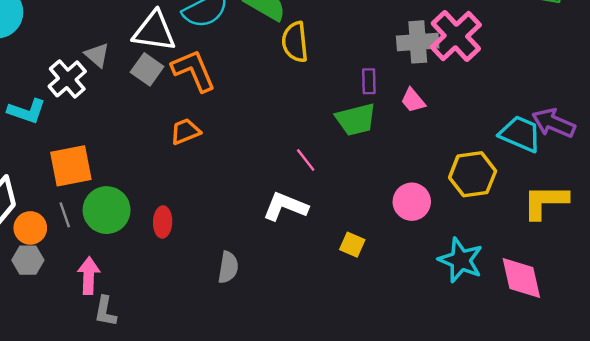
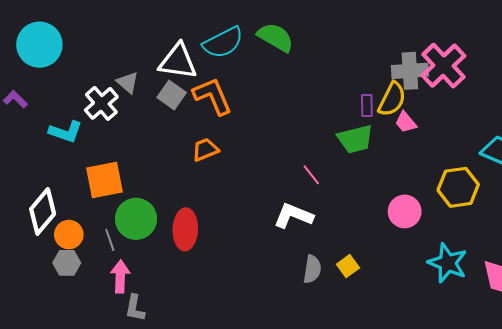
yellow semicircle: (295, 42) -> (392, 99), moved, turned -148
gray line: (65, 215) -> (110, 240), moved
red ellipse: (163, 222) -> (185, 229), size x1.5
yellow square: (352, 245) -> (348, 266), moved, turned 30
gray semicircle: (228, 267) -> (312, 269), moved

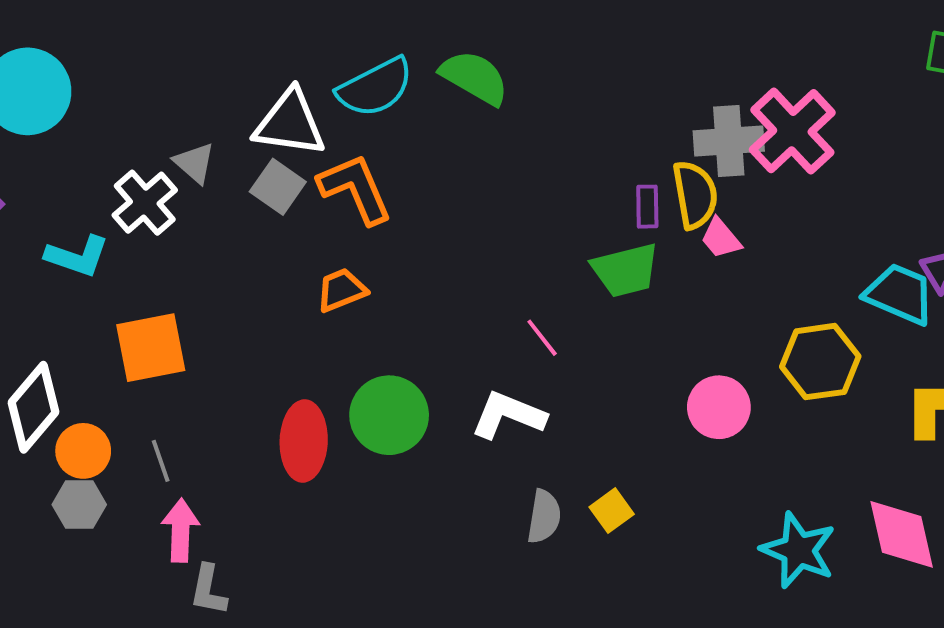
yellow semicircle: (392, 99) -> (695, 195), turned -36
green circle: (136, 219) -> (389, 415), moved
cyan star: (448, 263) -> (798, 550), moved

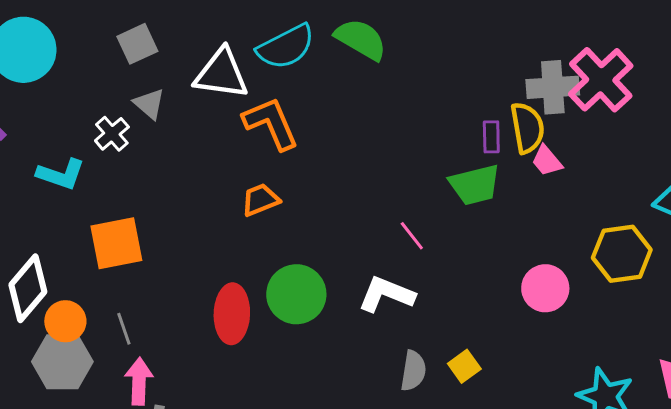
gray square: (278, 187) -> (137, 44), moved, turned 30
white cross: (145, 203) -> (112, 134), size x0.7
gray hexagon: (79, 505) -> (62, 362), size x1.5

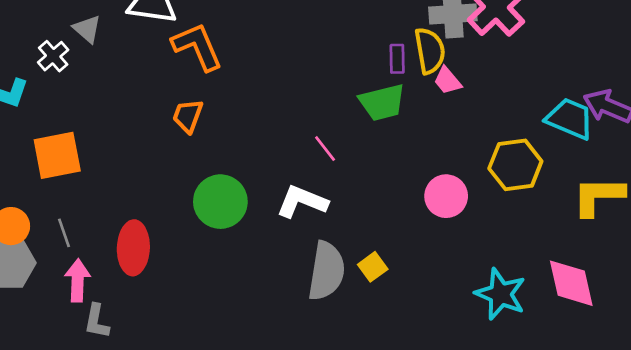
orange trapezoid: (260, 200) -> (188, 116), turned -48
red ellipse: (232, 314) -> (133, 248), moved
gray semicircle: (413, 371) -> (326, 271), size x1.6

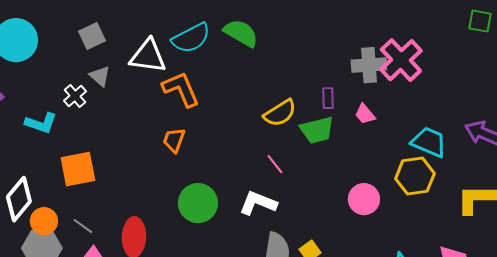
yellow semicircle: (430, 51) -> (280, 113), moved, turned 68
cyan trapezoid: (570, 119) -> (429, 142), moved
gray line: (64, 233) -> (83, 226), turned -35

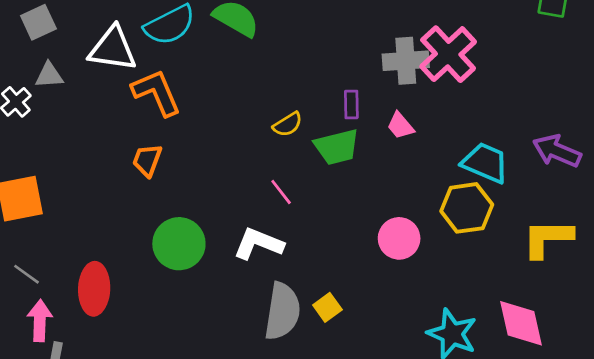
gray triangle: (100, 76) -> (49, 75), turned -45
yellow semicircle: (280, 113) -> (288, 124), size x0.7

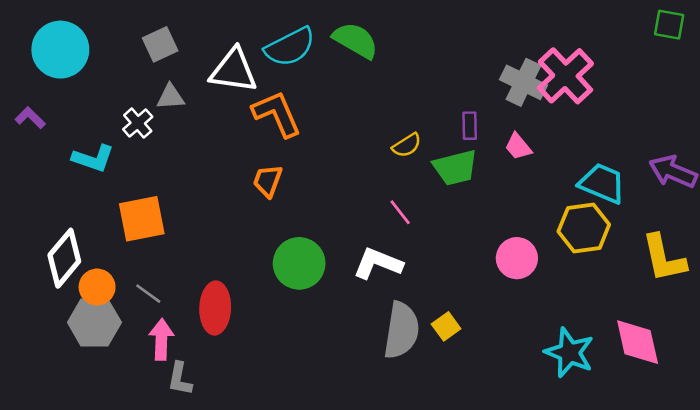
gray cross: (406, 61) -> (523, 82), turned 30
yellow L-shape: (548, 238) -> (664, 258), turned -102

